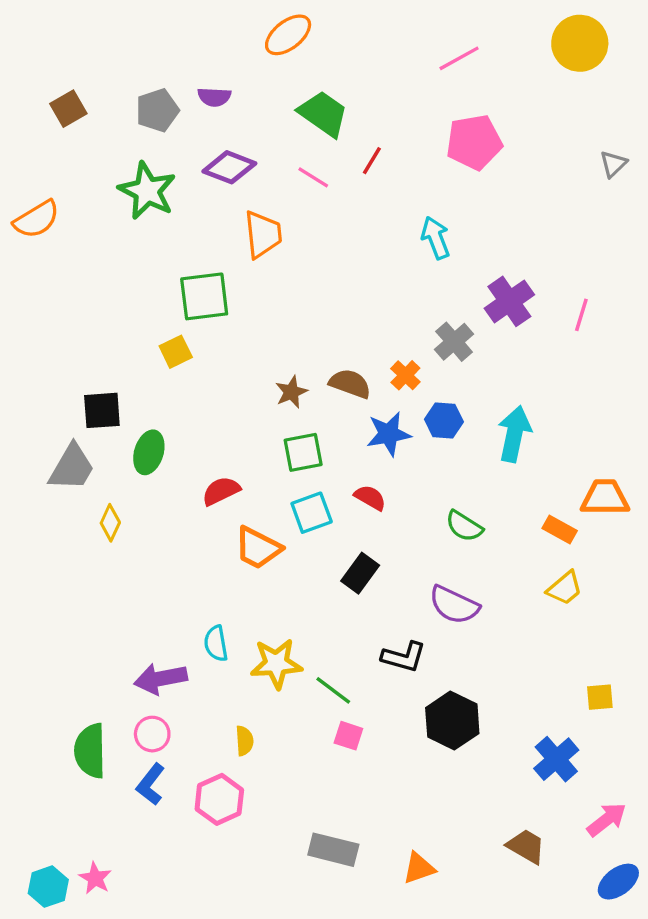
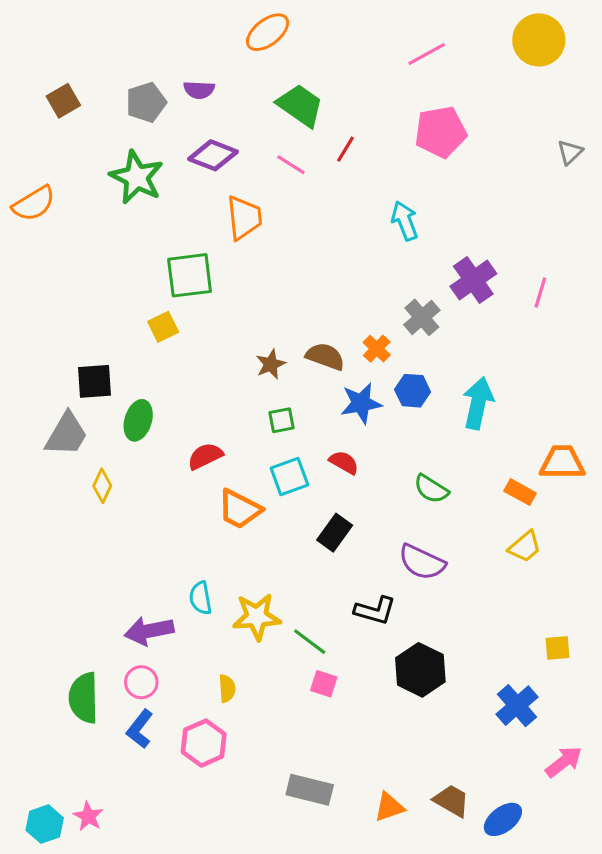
green square: (303, 452) -> (282, 420), size x0.7
brown trapezoid: (526, 846) -> (452, 801), moved
blue ellipse: (618, 882) -> (503, 819), moved

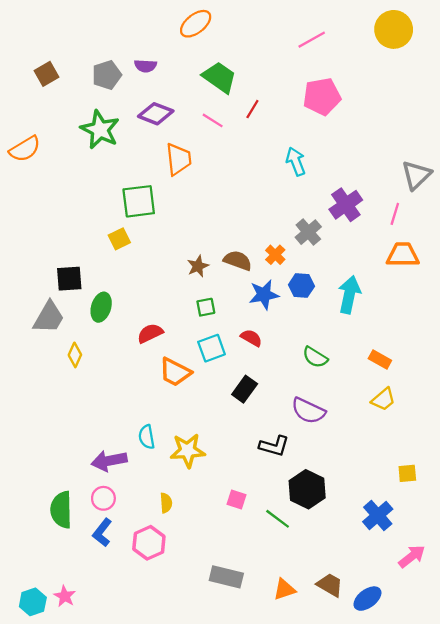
gray triangle: (570, 152) -> (416, 175), moved, size x1.6
orange trapezoid: (562, 462) -> (403, 255), moved
green line: (310, 642) -> (278, 519), moved

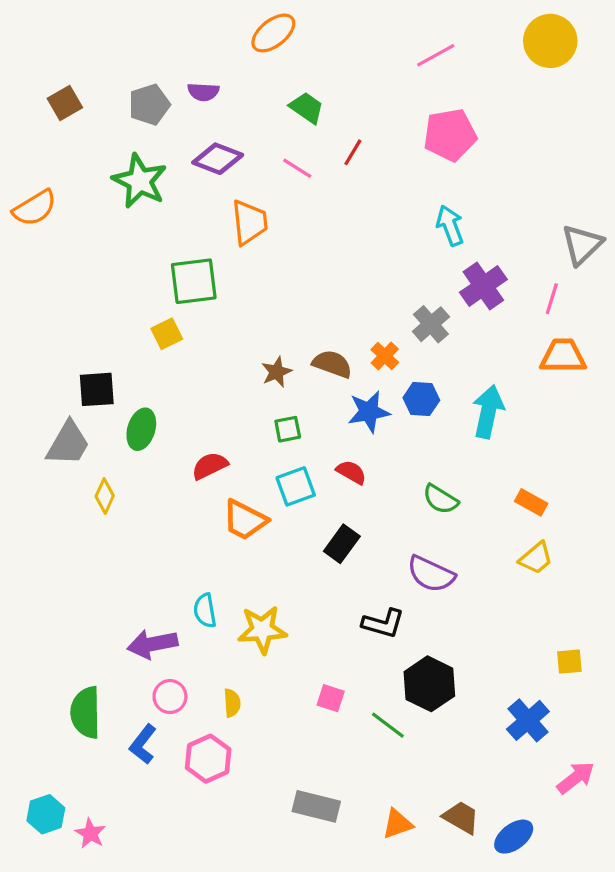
green trapezoid: (219, 77) -> (307, 108), size x0.7
cyan arrow: (296, 161) -> (450, 226), moved
pink circle: (103, 498) -> (170, 697), moved
cyan hexagon: (33, 602) -> (46, 814), moved

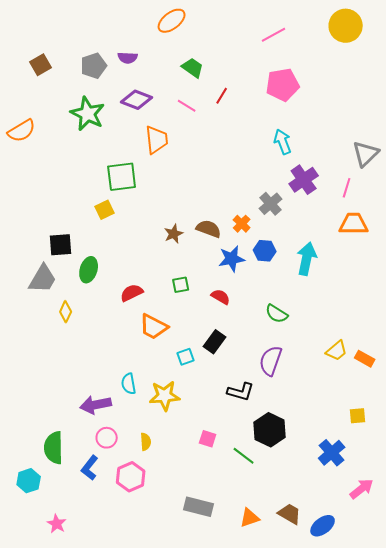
green square: (288, 429) -> (181, 285), moved
cyan square: (296, 486) -> (186, 357), moved, size x0.7
orange rectangle: (531, 502) -> (365, 359), moved
purple semicircle: (431, 574) -> (271, 361), turned 84
cyan hexagon: (46, 814) -> (29, 481), moved

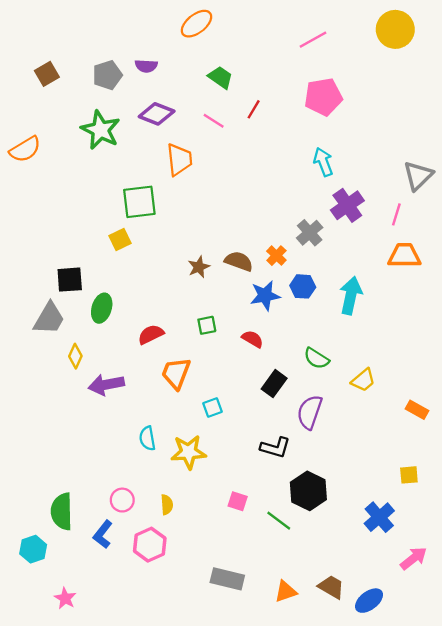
orange trapezoid: (154, 327) -> (176, 373), turned 84
black rectangle: (215, 342) -> (274, 384), moved
yellow trapezoid: (337, 351) -> (363, 380), moved
purple arrow: (96, 405) -> (106, 385), moved

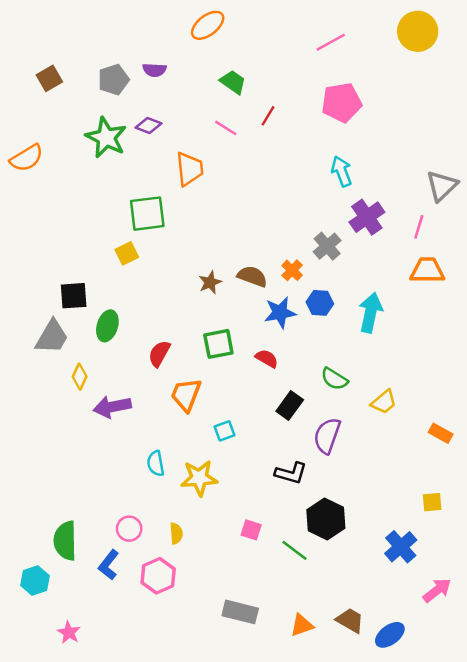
purple diamond: (157, 114) -> (148, 125), moved, size x0.7
green square: (207, 325) -> (218, 344), size x1.5
red semicircle: (151, 334) -> (159, 354), turned -35

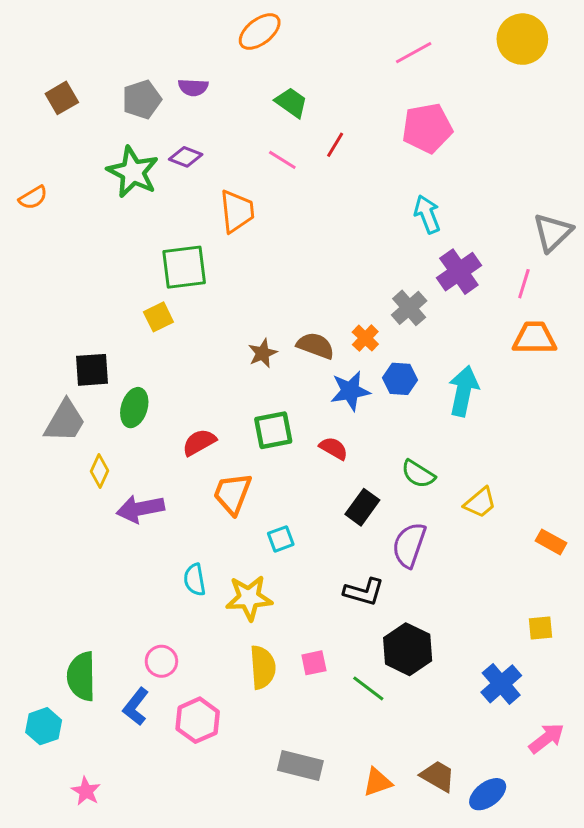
orange semicircle: (27, 158) -> (33, 198), size x0.7
red semicircle: (159, 354) -> (199, 442), turned 32
pink square: (251, 530) -> (314, 663), turned -30
yellow semicircle: (176, 533) -> (263, 667), moved, size x1.6

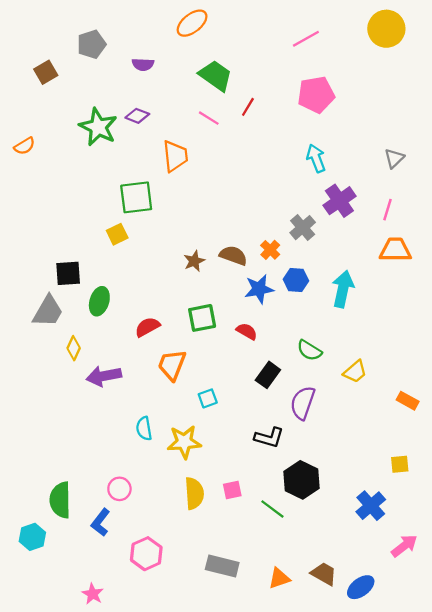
gray pentagon: (142, 99) -> (92, 44), moved
green trapezoid: (291, 102) -> (215, 76), size x1.4
gray triangle: (553, 232) -> (394, 158), moved, size x0.7
pink hexagon: (198, 720) -> (146, 554), moved
pink star: (86, 791) -> (93, 594), moved

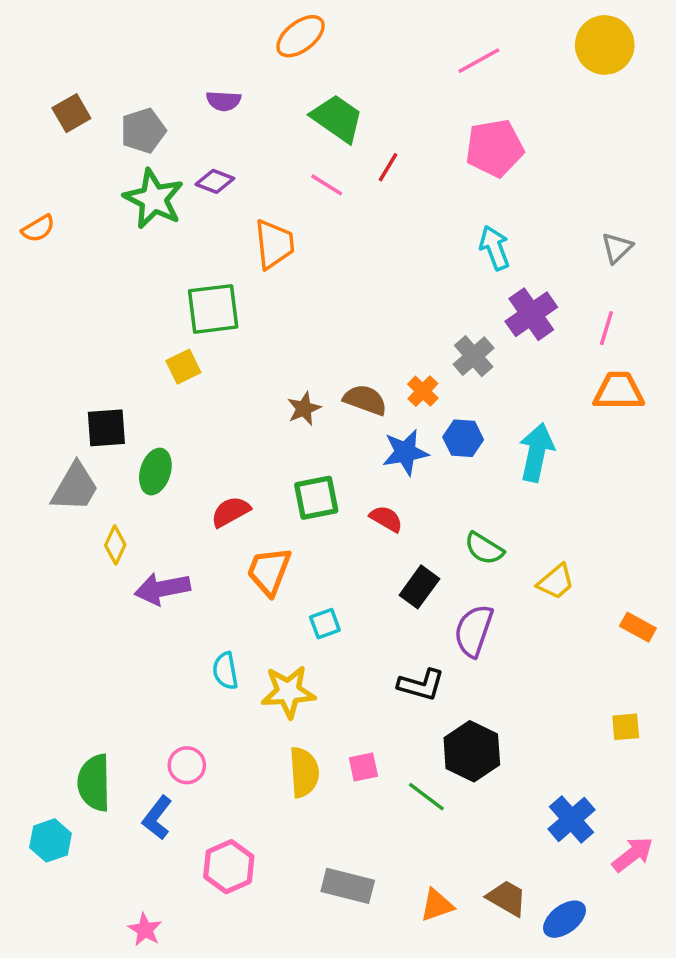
gray pentagon: (92, 44) -> (143, 131), moved
blue cross: (371, 506) -> (571, 819), moved

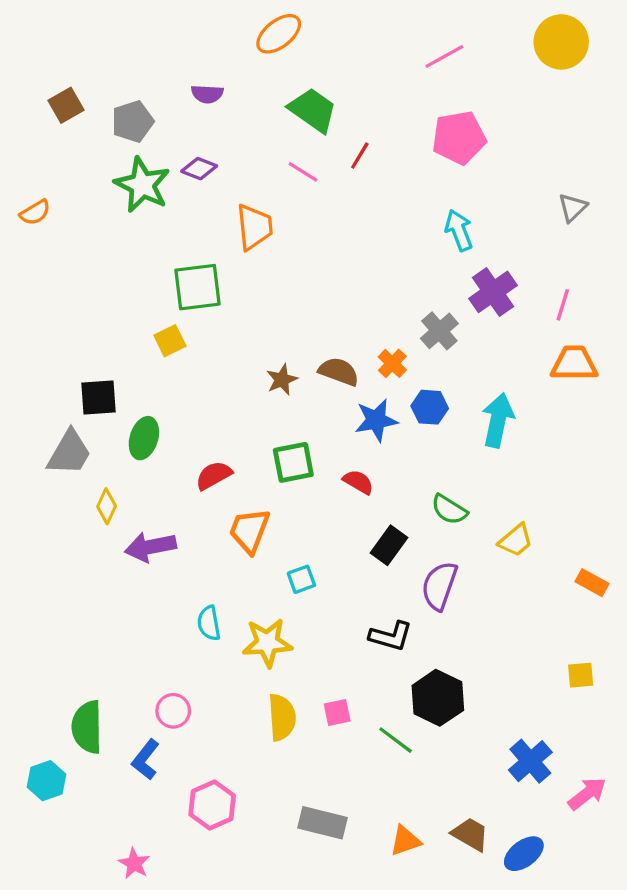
gray triangle: (617, 248) -> (573, 208), moved

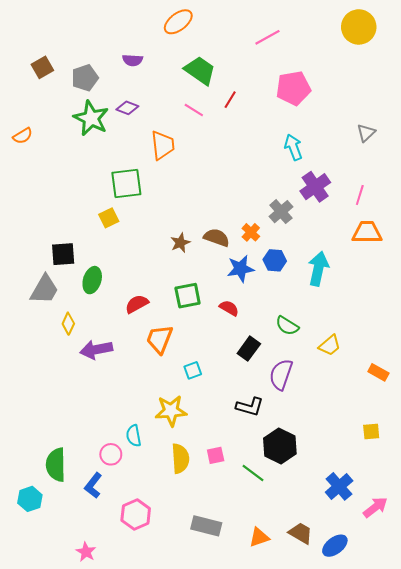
pink line: (444, 57) -> (267, 37), moved
cyan semicircle: (209, 623) -> (134, 436), moved

